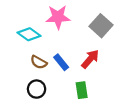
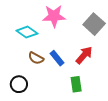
black circle: (37, 89) -> (19, 84), moved

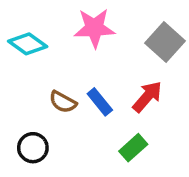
cyan diamond: (27, 32) -> (28, 44), moved
green rectangle: (76, 84) -> (133, 148), turned 56

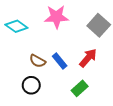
black circle: (33, 148) -> (31, 85), moved

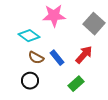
cyan diamond: (16, 26) -> (29, 36), moved

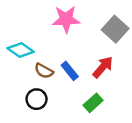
cyan diamond: (29, 36) -> (21, 50), moved

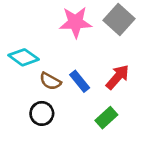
gray square: (115, 29) -> (119, 19), moved

